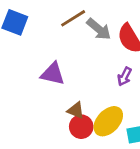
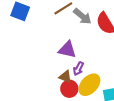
purple triangle: (53, 74) -> (67, 50), moved
purple arrow: (125, 77) -> (78, 69), moved

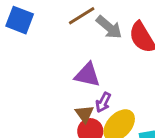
brown triangle: (65, 77) -> (85, 114), turned 32

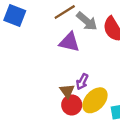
purple triangle: (87, 75) -> (69, 42), moved

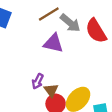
purple arrow: (82, 82) -> (38, 81), moved

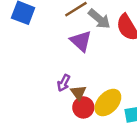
purple triangle: (53, 43) -> (81, 41), turned 30

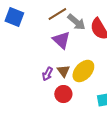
brown triangle: (78, 93) -> (63, 71), moved
yellow ellipse: (108, 103) -> (83, 71), moved

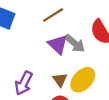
gray arrow: (76, 22) -> (75, 43), moved
purple arrow: (47, 74) -> (24, 83), moved, size x1.5

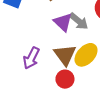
brown triangle: (60, 80) -> (65, 55), size x1.6

